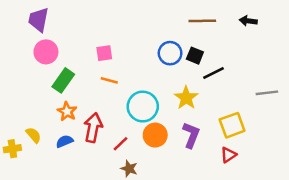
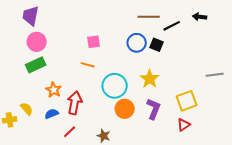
brown line: (202, 21) -> (149, 17), moved
pink square: (104, 53) -> (94, 42), moved
black line: (214, 73) -> (172, 26), moved
green rectangle: (63, 80) -> (36, 65), moved, turned 30
red line: (120, 144) -> (70, 132), moved

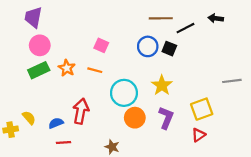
pink square: (94, 42) -> (101, 45), turned 32
orange star: (54, 90) -> (67, 68), moved
red line: (70, 132) -> (64, 143), moved, turned 40

